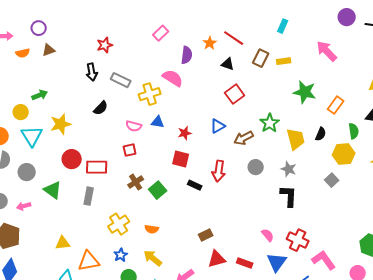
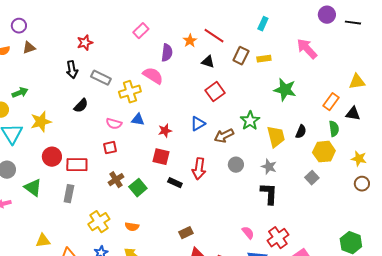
orange rectangle: (336, 105) -> (331, 102), moved
red cross: (298, 240) -> (278, 238), turned 30

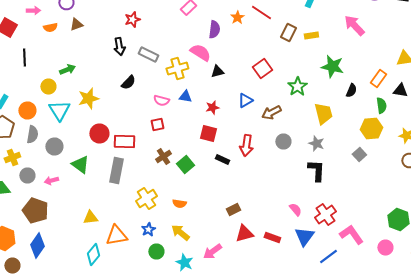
black triangle: (208, 62) -> (217, 72), moved, turned -32
green star: (250, 121) -> (297, 86), moved
black semicircle: (301, 132) -> (351, 90), moved
gray rectangle: (69, 194) -> (116, 170), size x1.4

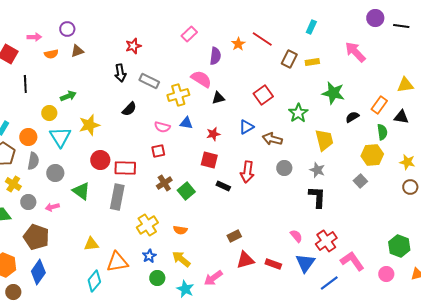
black semicircle: (351, 90) -> (352, 117), turned -144
brown arrow: (271, 112) -> (272, 139), turned 42
yellow cross: (12, 158) -> (13, 184), turned -35

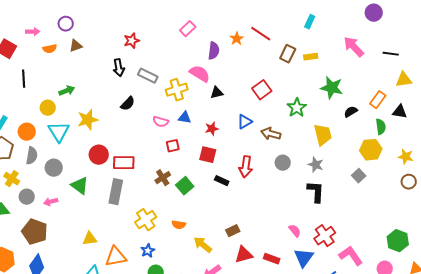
black line: (401, 26) -> (391, 54), moved
red square: (158, 151) -> (173, 146), moved
yellow arrow: (181, 259) -> (203, 245), moved

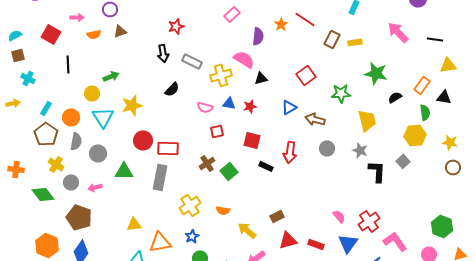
green star: (297, 108) -> (341, 93), turned 30
red star: (212, 129) -> (250, 106), moved
green triangle: (80, 186) -> (124, 171), turned -36
black L-shape: (316, 192) -> (377, 171), moved

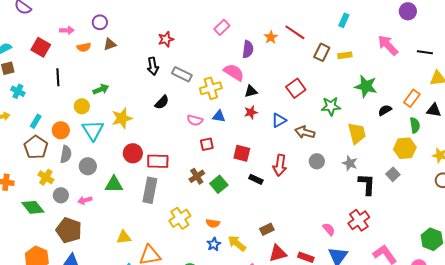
red star: (250, 106) -> (251, 112), moved
red cross: (369, 221) -> (359, 220), moved
blue star: (192, 236) -> (214, 244), moved

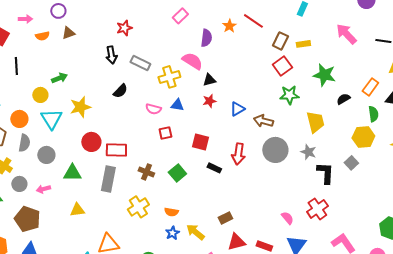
red square: (296, 88) -> (282, 66), moved
gray circle: (317, 161) -> (275, 150), size x1.6
brown cross: (197, 176) -> (146, 172), moved, turned -35
yellow triangle: (124, 237) -> (77, 210), moved

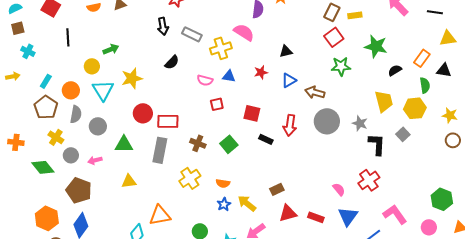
black triangle: (209, 80) -> (286, 51), moved
yellow trapezoid: (315, 122) -> (384, 101), moved

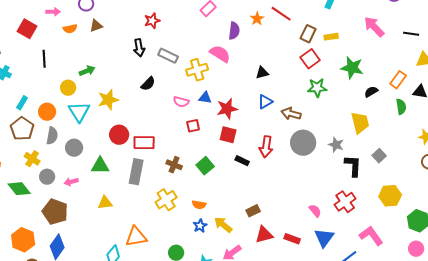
red star: (261, 72) -> (227, 109), moved, size x1.5
yellow hexagon: (415, 108) -> (390, 196), moved
pink circle: (429, 227) -> (416, 249), moved

